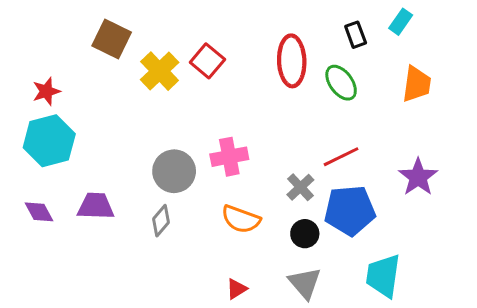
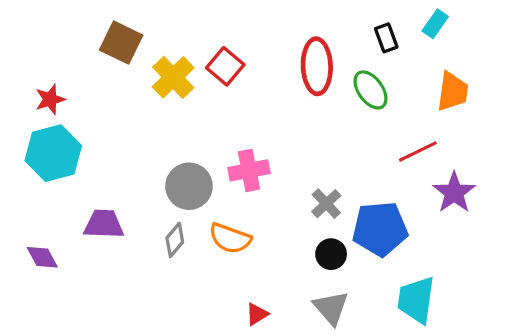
red line: (341, 157) -> (418, 152), moved
purple diamond: (39, 212) -> (42, 257), moved
orange semicircle: (241, 219) -> (230, 238), moved

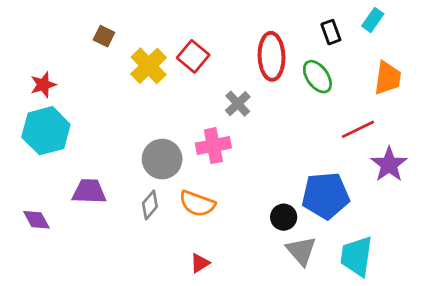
brown square: (121, 43) -> (104, 36), size x0.6
gray cross: (326, 204) -> (238, 104), moved
gray triangle: (331, 308) -> (301, 251), moved
red triangle: (257, 314) -> (200, 263), moved

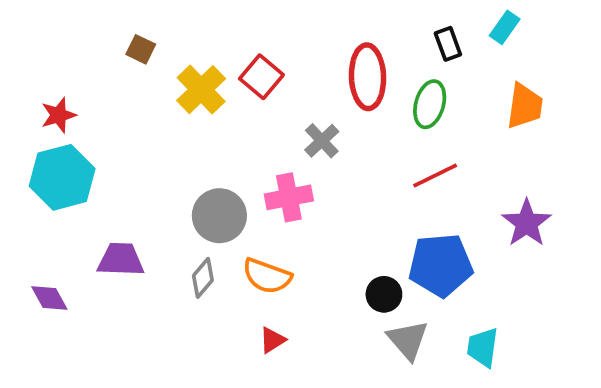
green ellipse: (317, 77) -> (430, 104), turned 52
red line: (358, 129) -> (435, 175), moved
cyan trapezoid: (357, 256) -> (483, 347), size x0.7
red triangle: (200, 263) -> (272, 340), moved

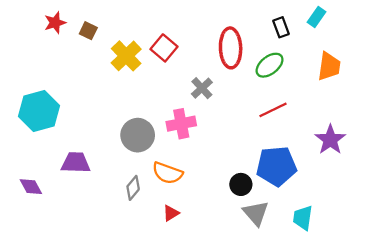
green ellipse: (430, 104) -> (270, 65), turned 36
red star: (59, 115) -> (55, 23), moved
gray diamond: (203, 278) -> (133, 188), moved

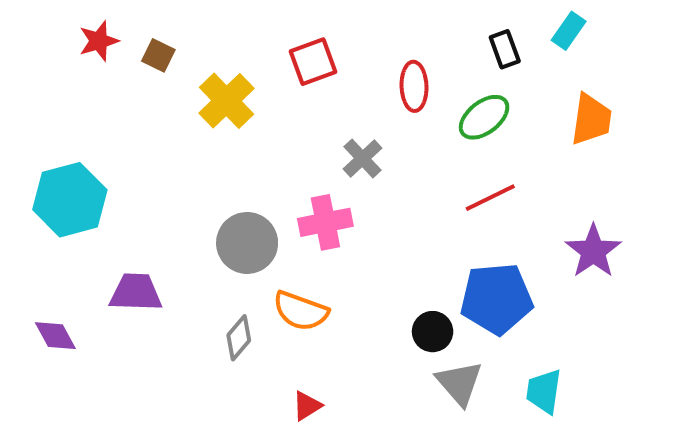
red square: (164, 48) -> (313, 62), moved, turned 30
red ellipse: (231, 48) -> (414, 86), size x0.7
red triangle: (171, 213) -> (307, 406), moved

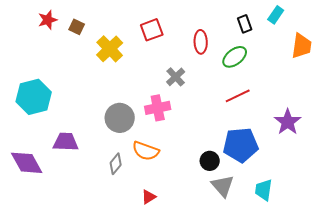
orange trapezoid: (591, 119) -> (302, 46), moved
purple diamond: (55, 336) -> (27, 163), size x1.6

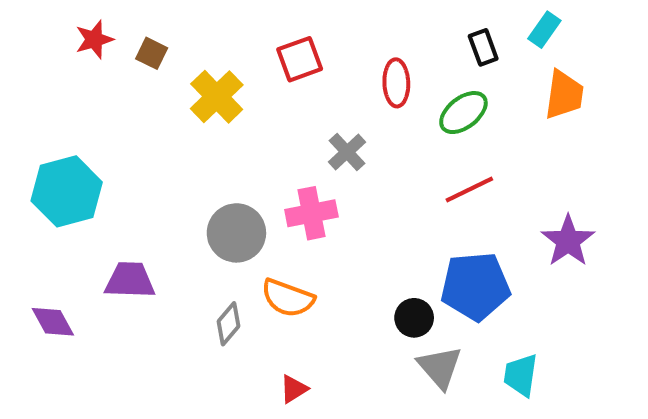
orange trapezoid: (302, 46) -> (564, 95), moved
purple diamond: (27, 163) -> (53, 322), size x0.7

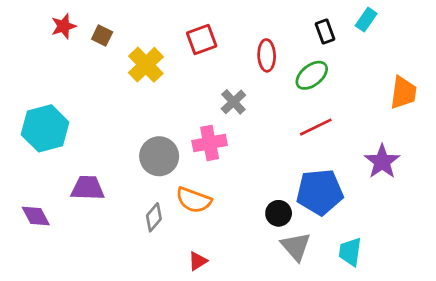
orange trapezoid: (564, 95) -> (403, 93), moved

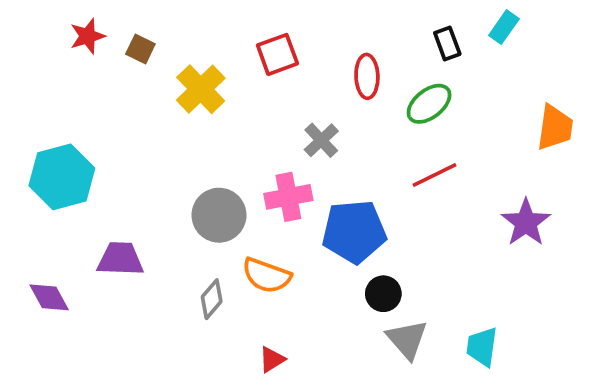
blue pentagon: (320, 192) -> (354, 232), moved

